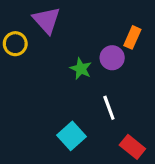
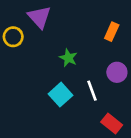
purple circle: (112, 58) -> (117, 72), moved
cyan square: (71, 136) -> (60, 95), moved

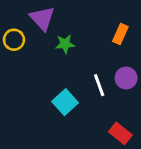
green star: (68, 58) -> (65, 44), moved, turned -30
white line: (92, 91) -> (99, 85), moved

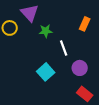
purple circle: (126, 78) -> (80, 68), moved
white line: (99, 85) -> (64, 48), moved

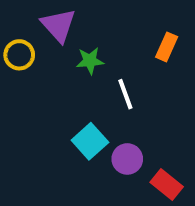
purple circle: (80, 68) -> (127, 159), moved

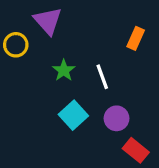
green star: (90, 61) -> (64, 70), moved, turned -30
purple circle: (127, 159) -> (117, 118), moved

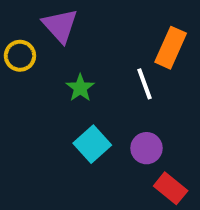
orange rectangle: (136, 38) -> (171, 48), size x1.4
white line: (102, 77) -> (144, 84), moved

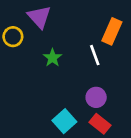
cyan square: (92, 144) -> (64, 121), moved
red rectangle: (171, 188) -> (100, 124), moved

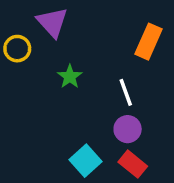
white line: (95, 55) -> (126, 92), moved

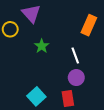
cyan square: (86, 161) -> (36, 96), moved
red rectangle: (133, 164) -> (68, 99), moved, turned 42

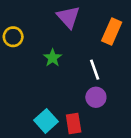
purple triangle: (31, 14) -> (68, 17), moved
red rectangle: (68, 99) -> (74, 124), moved

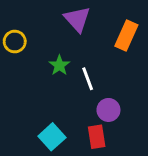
white line: (95, 70) -> (88, 79), moved
red rectangle: (74, 124) -> (97, 137), moved

